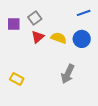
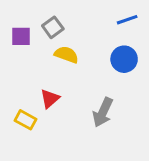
red triangle: (38, 37) -> (50, 99), moved
yellow semicircle: (59, 38) -> (66, 55), moved

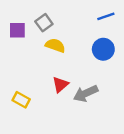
red triangle: (50, 99) -> (60, 85), moved
gray arrow: (103, 112) -> (86, 93), turned 40

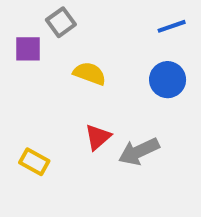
gray square: (44, 23) -> (61, 22), moved

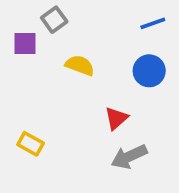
red triangle: (98, 137) -> (116, 118), moved
gray arrow: (139, 151) -> (129, 157), moved

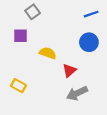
purple square: (25, 43) -> (21, 36), moved
yellow semicircle: (80, 65) -> (48, 53), moved

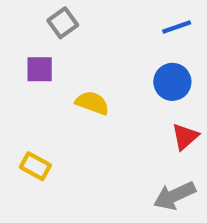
red triangle: (69, 70) -> (185, 137), moved
gray arrow: (77, 93) -> (175, 196), moved

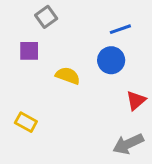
blue line: (177, 27) -> (120, 29), moved
blue circle: (172, 82) -> (111, 60), moved

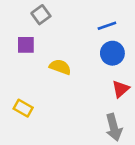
blue circle: (111, 60) -> (112, 53), moved
gray arrow: (128, 144) -> (114, 127), turned -80

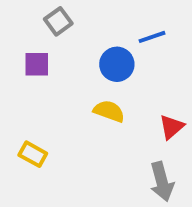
blue circle: (112, 53) -> (117, 64), moved
yellow semicircle: (60, 67) -> (109, 111), moved

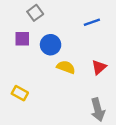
blue circle: (117, 64) -> (51, 45), moved
red triangle: (172, 127) -> (99, 67), moved

